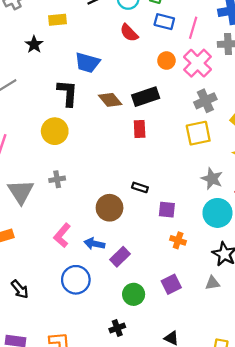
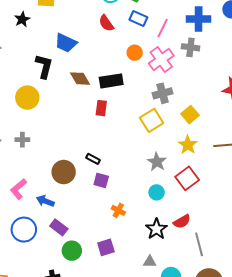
yellow square: (198, 133) -> (152, 120), turned -30
purple square: (167, 210) -> (101, 180), moved
cyan circle: (217, 213) -> (157, 192), size x0.6
purple rectangle: (120, 257) -> (59, 227), moved, turned 72
gray triangle: (212, 283) -> (150, 262), moved

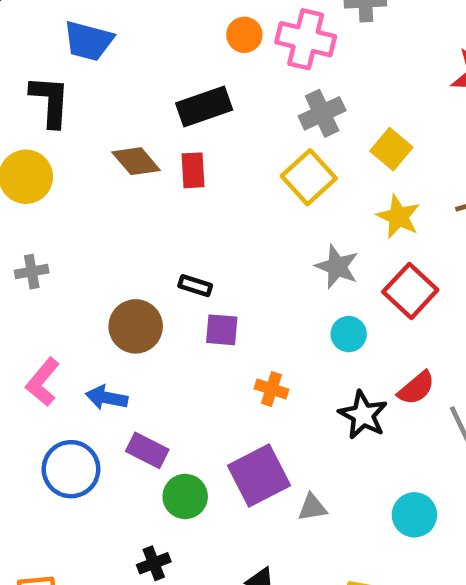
pink cross: (161, 60) -> (306, 39), turned -30
brown diamond: (80, 79) -> (136, 161), moved
purple square: (106, 247) -> (259, 476), size x1.5
gray triangle: (150, 262) -> (312, 507), moved

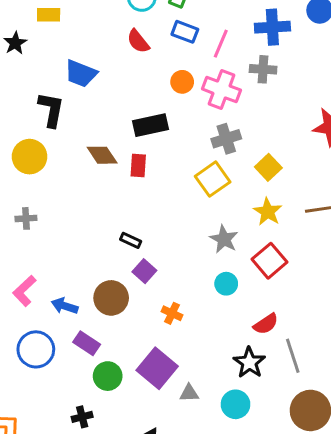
brown circle: (136, 326) -> (111, 298), moved
purple square: (222, 330) -> (144, 271), turned 30
black star: (363, 415) -> (249, 363), moved
purple square: (259, 476) -> (157, 368), turned -30
cyan circle: (414, 515) -> (236, 404), moved

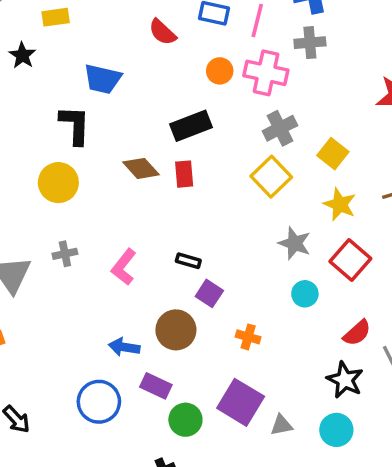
pink L-shape: (24, 291) -> (124, 267), moved

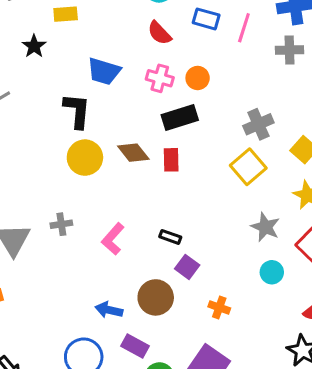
orange circle: (220, 71) -> (198, 78), moved
pink cross: (266, 73) -> (160, 78), moved, size x0.7
yellow circle: (58, 183) -> (85, 158), moved

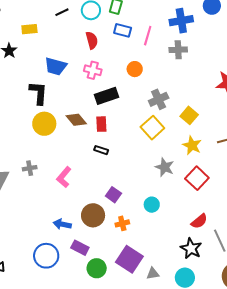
red semicircle: (159, 33) -> (92, 40), turned -150
orange circle: (198, 78) -> (135, 69), moved
black rectangle: (170, 237) -> (101, 150), moved
cyan circle: (272, 272) -> (152, 205), moved
orange cross: (219, 307) -> (122, 223), moved, turned -32

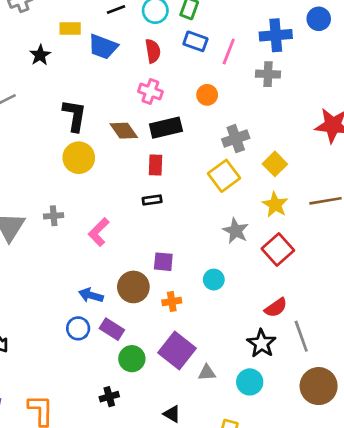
blue trapezoid: (56, 66) -> (103, 47), moved
brown diamond: (76, 120) -> (124, 131), moved
black rectangle: (101, 150) -> (152, 200), turned -32
purple square: (113, 195) -> (163, 262), turned -35
blue circle: (46, 256) -> (78, 328), moved, size x0.7

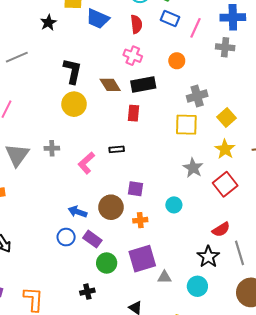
yellow square: (224, 176) -> (186, 125), turned 35
black rectangle: (152, 200) -> (117, 149), moved
purple square: (177, 351) -> (142, 259), turned 32

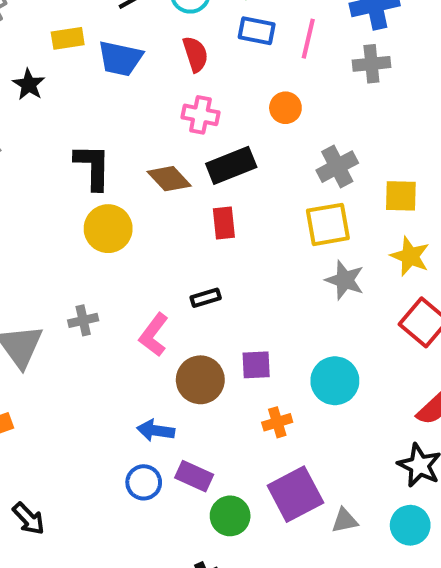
yellow square: (227, 118) -> (401, 196), turned -36
gray star: (193, 168) -> (345, 280), moved
cyan circle: (174, 205) -> (335, 381), size x1.5
brown circle: (111, 207) -> (200, 380), moved

